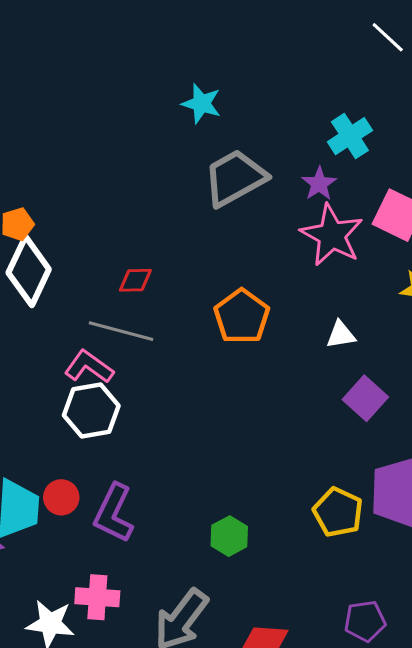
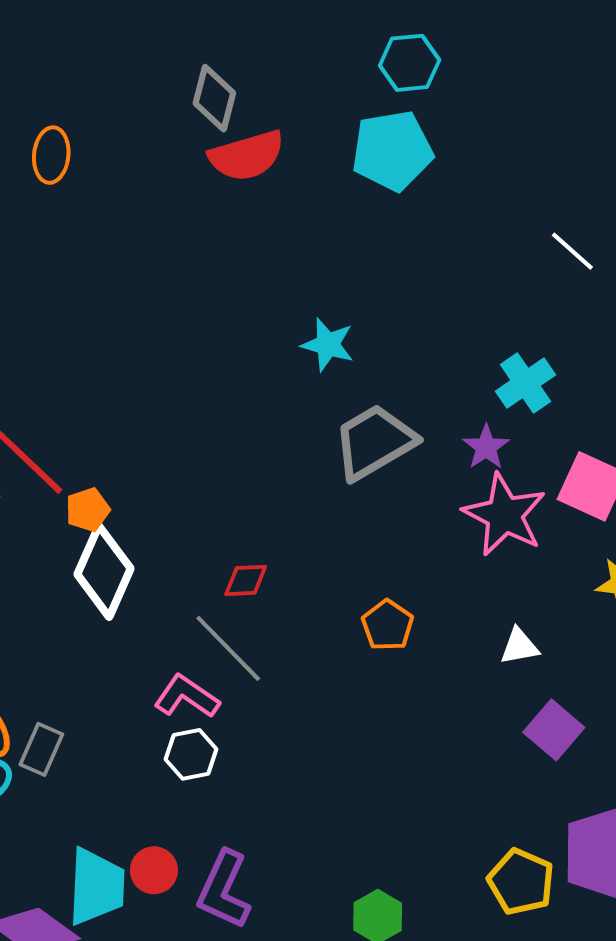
orange pentagon: (242, 316) -> (388, 625), size x0.7
gray line: (121, 331) -> (228, 648), turned 32
white hexagon: (91, 410) -> (191, 754), size x0.7

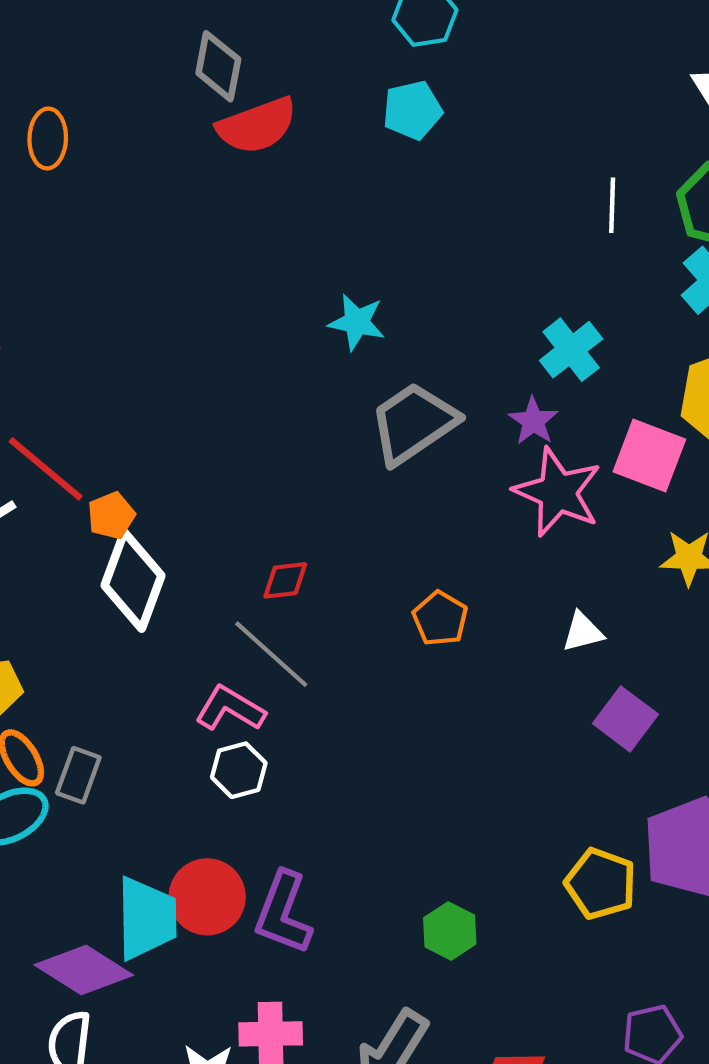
cyan pentagon: (392, 151) -> (412, 110), size x0.7
white line: (572, 251) -> (612, 205), turned 54
red circle: (154, 870) -> (207, 897), size x1.5

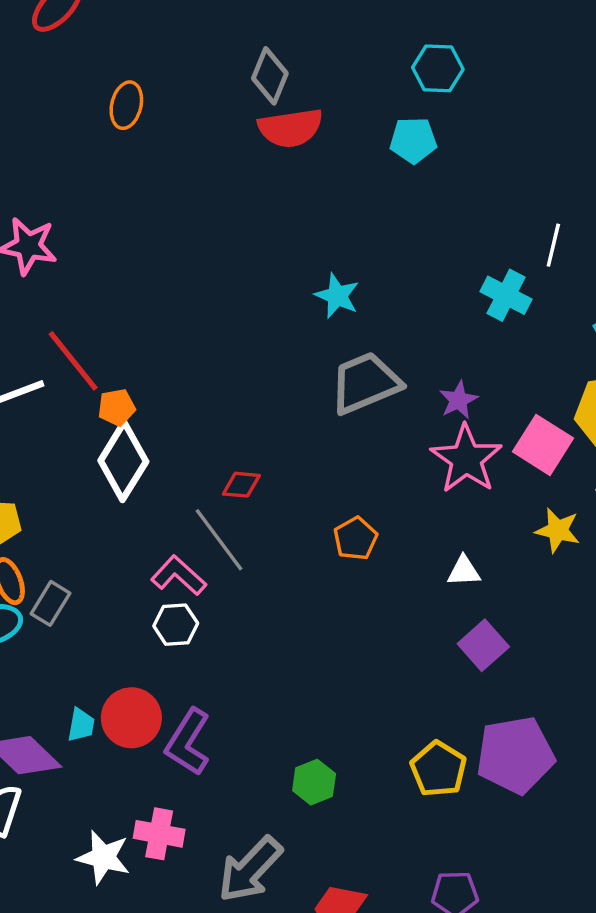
cyan cross: (571, 350) -> (506, 295), moved, turned -36
cyan trapezoid: (146, 918) -> (81, 725), size x0.5

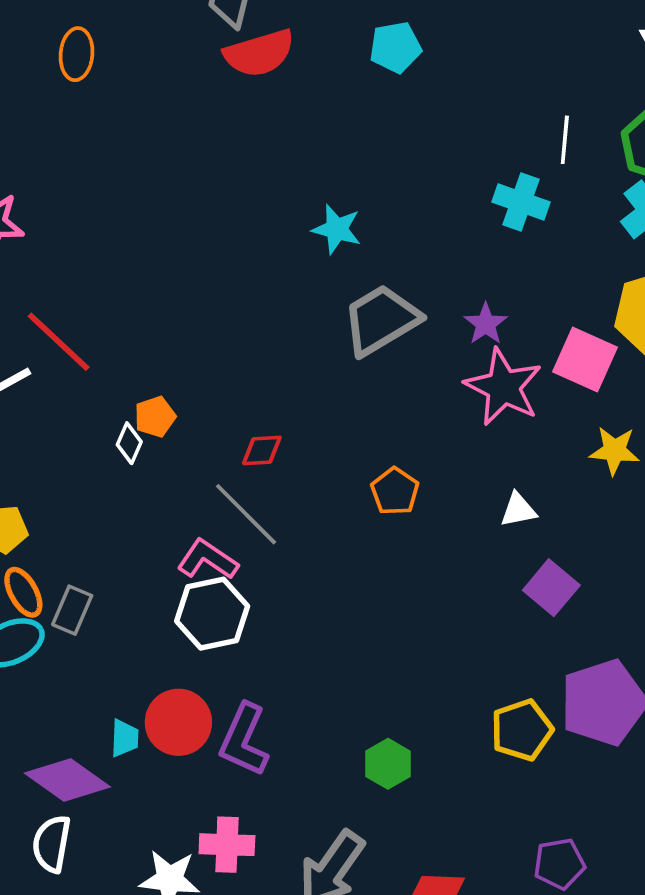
orange pentagon: (117, 407) -> (155, 417), moved
white diamond: (123, 461) -> (129, 443), size x0.5
white hexagon: (176, 625) -> (212, 614), size x1.5
yellow pentagon: (438, 769) -> (522, 730), turned 30

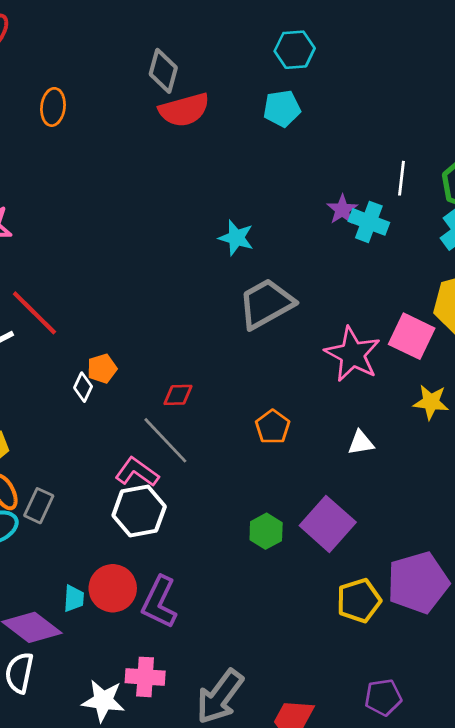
purple star: (486, 324) -> (342, 210), moved
purple square: (551, 588) -> (328, 524), moved, size x1.4
green hexagon: (388, 764) -> (266, 531), moved

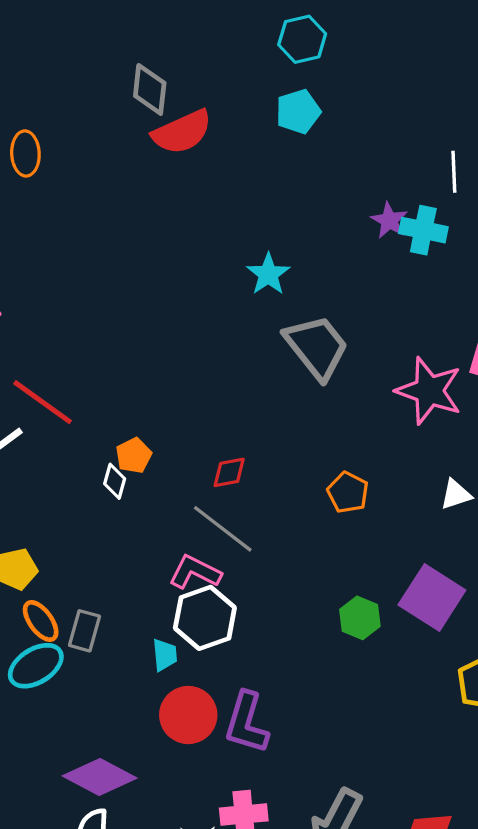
cyan star: (236, 238) -> (268, 274), turned 30
gray trapezoid: (266, 304) -> (317, 347), turned 90
cyan trapezoid: (74, 598) -> (165, 655), moved

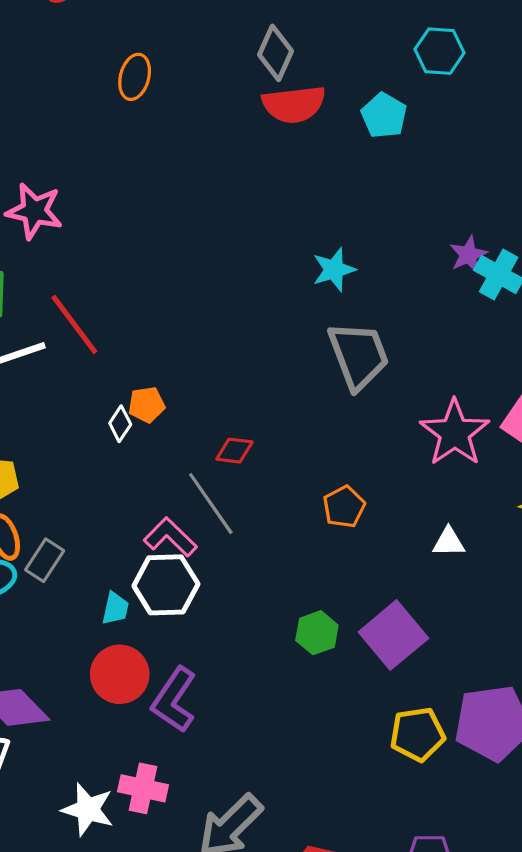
cyan pentagon: (298, 112) -> (384, 116), moved, turned 30

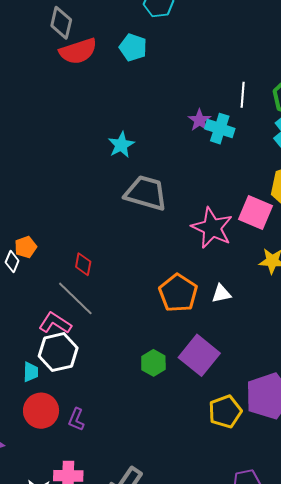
gray trapezoid: (358, 355) -> (146, 193), turned -42
red diamond: (234, 451) -> (83, 264), turned -75
orange pentagon: (344, 507) -> (178, 293), moved, size x1.5
purple L-shape: (174, 700) -> (76, 419), size x0.6

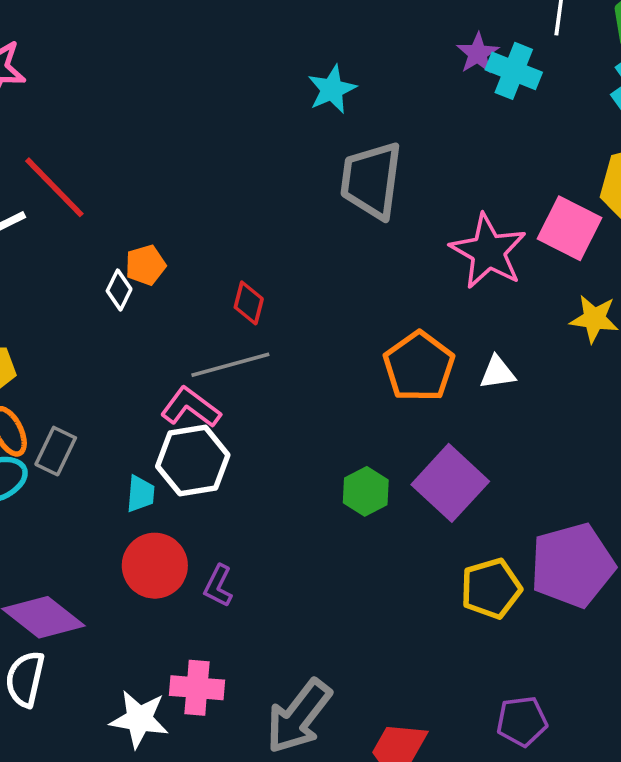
gray trapezoid: (146, 193) -> (371, 180), turned -102
gray line: (75, 298) -> (230, 365), turned -63

